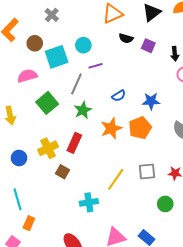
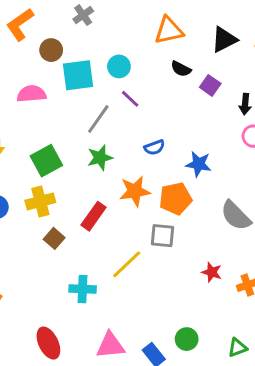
purple line: (95, 66) -> (130, 99), turned 48
green square: (47, 103) -> (46, 161), moved
red rectangle: (74, 143) -> (94, 216), moved
gray square: (147, 172) -> (162, 236), moved
green circle: (165, 204) -> (187, 339), moved

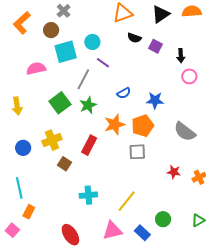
brown circle: (51, 50) -> (51, 30), moved
green square: (46, 161) -> (60, 103), moved
yellow line: (127, 264) -> (127, 201), moved

